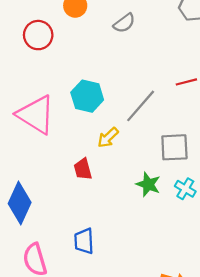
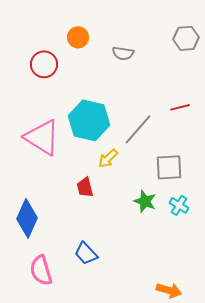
gray semicircle: (124, 23) -> (123, 53), turned 45
cyan hexagon: (87, 96) -> (89, 120), size x1.4
blue trapezoid: (84, 241) -> (86, 253), turned -40

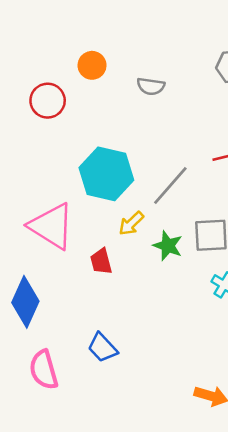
pink triangle: (42, 137) -> (51, 226), moved
green star: (145, 201) -> (168, 246), moved

